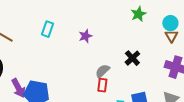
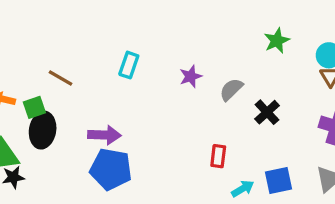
gray semicircle: (102, 71) -> (231, 89), moved
purple arrow: (18, 88) -> (104, 135), moved, turned -60

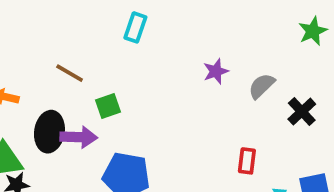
cyan rectangle: (129, 65) -> (135, 27), moved
green square: (34, 107) -> (108, 106), moved
purple arrow: (104, 135) -> (79, 137), moved

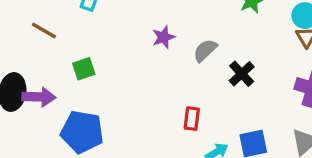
brown line: (70, 73) -> (44, 31), moved
green square: (108, 106) -> (84, 69), moved

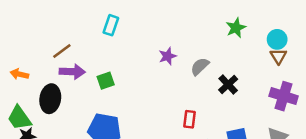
brown line: (44, 31) -> (62, 51), moved, turned -66
purple arrow: (39, 97) -> (72, 72), moved

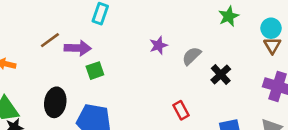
purple arrow: (72, 72) -> (78, 48), moved
black ellipse: (50, 99) -> (55, 102), moved
red rectangle: (189, 119) -> (181, 110), turned -36

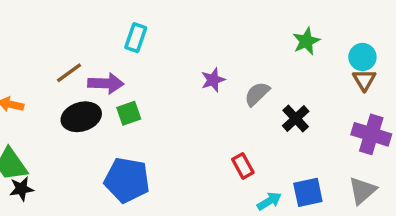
black ellipse: (55, 102) -> (81, 117), moved, turned 64

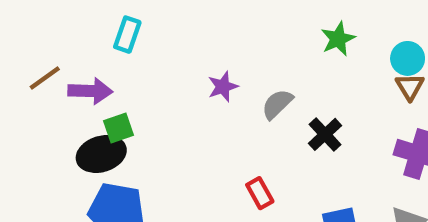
black ellipse: (81, 117) -> (101, 154), moved

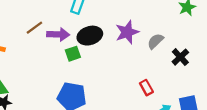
purple star: (223, 87) -> (127, 32), size x1.5
black ellipse: (101, 154) -> (90, 36), moved

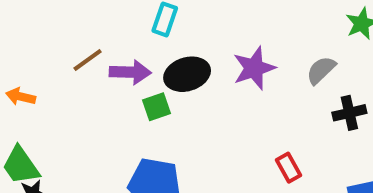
gray semicircle: (155, 41) -> (321, 70), moved
black cross: (180, 57) -> (349, 113), turned 30

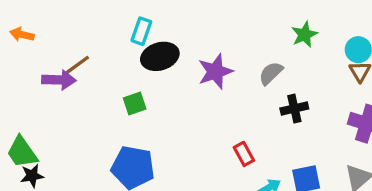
purple arrow: (130, 72) -> (59, 80), moved
black ellipse: (187, 74) -> (160, 56), moved
orange arrow: (21, 97) -> (22, 35), moved

